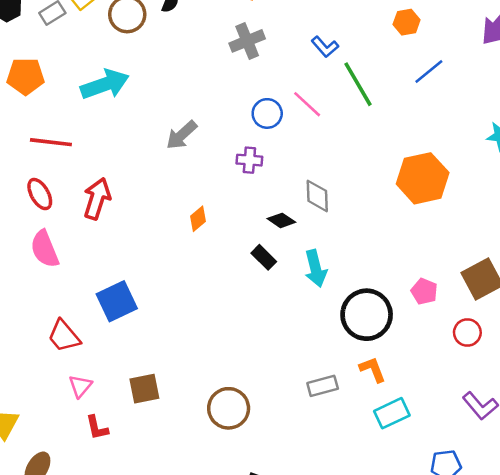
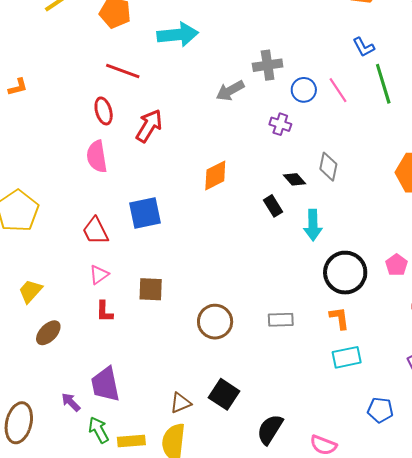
gray cross: (247, 41) -> (268, 65), moved
orange diamond: (198, 219) -> (215, 175), moved, size x1.5
gray rectangle: (323, 386) -> (281, 320), moved

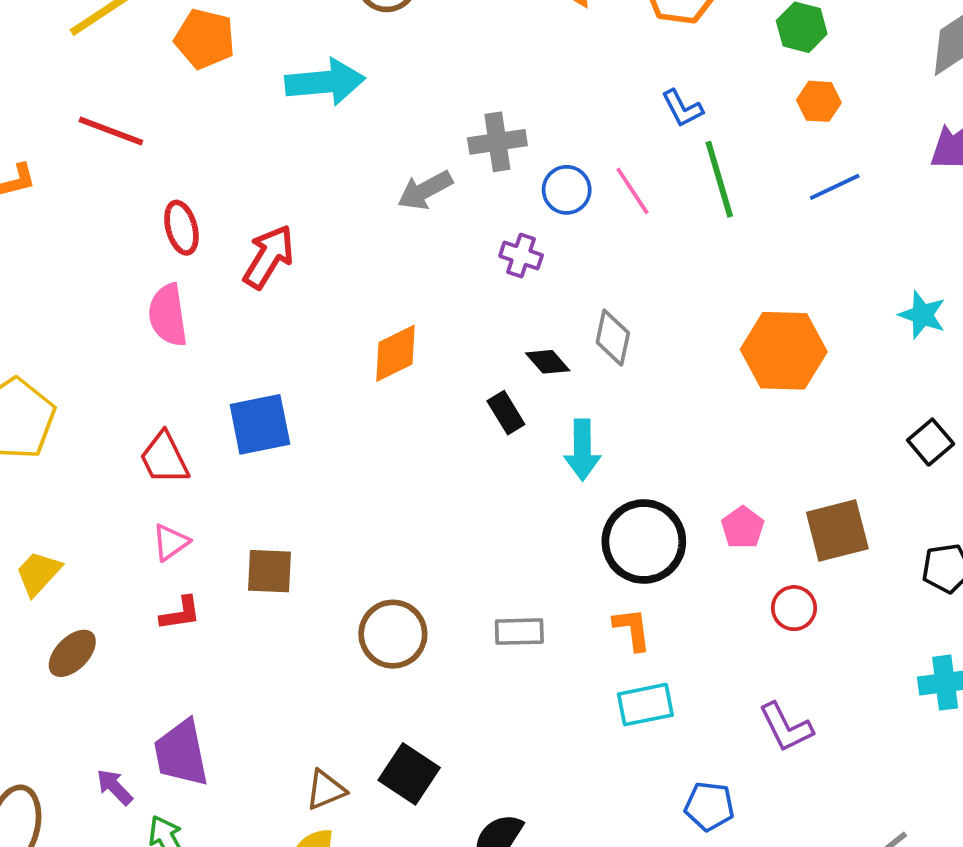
red line: (123, 71) -> (111, 131), moved
red L-shape: (104, 312) -> (180, 613), turned -100

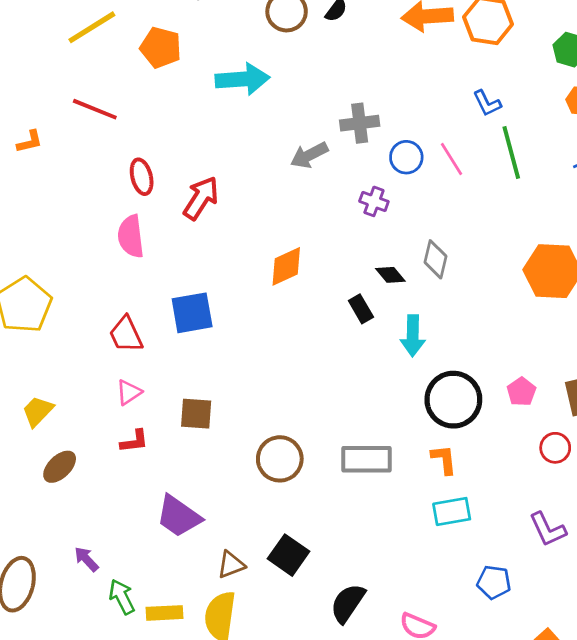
gray rectangle: (519, 632) -> (366, 459), size x1.5
purple trapezoid: (181, 753) -> (179, 516), moved, turned -45

